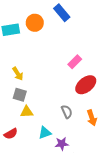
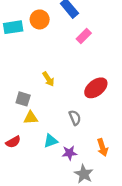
pink rectangle: (75, 62) -> (84, 36), moved
yellow arrow: (18, 74) -> (48, 79), moved
orange arrow: (92, 118) -> (102, 147), moved

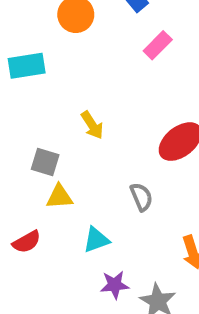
cyan rectangle: (13, 27) -> (27, 66), moved
purple star: (69, 153) -> (115, 285), moved

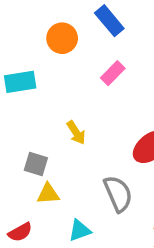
pink rectangle: (158, 45) -> (113, 73), moved
gray semicircle: (141, 197) -> (118, 194), size x1.5

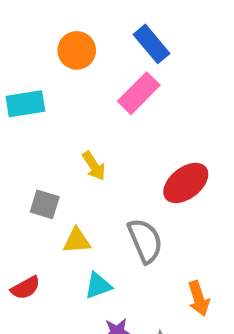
blue rectangle: (109, 21) -> (152, 44), moved
pink rectangle: (113, 73) -> (139, 93), size x1.4
yellow triangle: (48, 194) -> (77, 241), moved

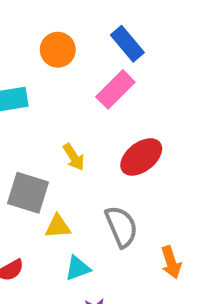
red ellipse: (186, 183) -> (141, 157), moved
gray square: (45, 204) -> (28, 193), size x1.5
orange arrow: (199, 298) -> (171, 262), moved

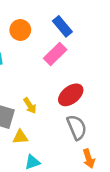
yellow arrow: (74, 157) -> (30, 106), moved
gray semicircle: (121, 227) -> (77, 127), moved

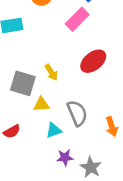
gray semicircle: (77, 127) -> (77, 113), moved

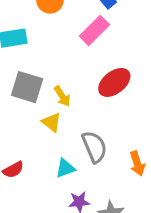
gray square: (23, 83) -> (27, 87), moved
yellow triangle: (41, 104) -> (52, 122), moved, turned 42

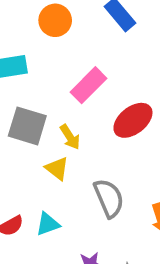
pink rectangle: (94, 30) -> (88, 85), moved
cyan triangle: (65, 168) -> (48, 224), moved

